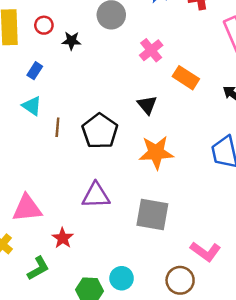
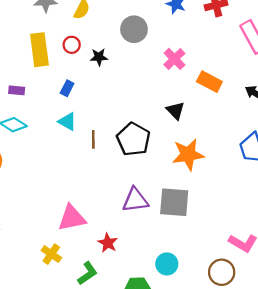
gray square: (152, 215) -> (174, 202), moved
cyan circle: (122, 278) -> (167, 264), moved

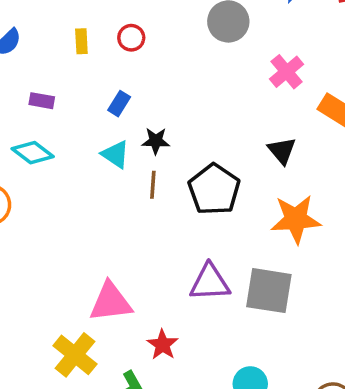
yellow rectangle: (39, 50) -> (81, 41), size x0.5
black star: (99, 57) -> (156, 141), moved
yellow cross: (51, 254) -> (75, 355), size x1.4

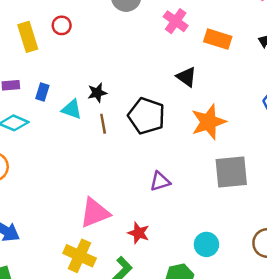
yellow rectangle: (81, 41) -> (28, 37), size x1.6
blue rectangle: (119, 104) -> (42, 92), moved
purple triangle: (210, 283) -> (160, 181), size x0.7
gray square: (269, 291) -> (231, 172), moved

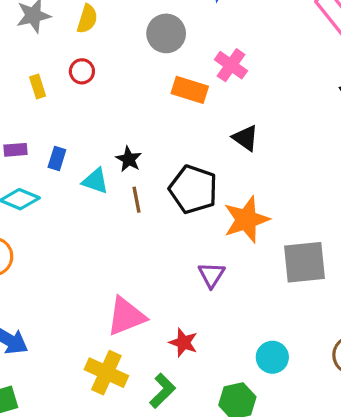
yellow rectangle: (28, 37) -> (38, 86), size x0.6
orange rectangle: (218, 39) -> (190, 90), moved
black star: (97, 93) -> (129, 159), turned -30
orange star: (209, 122) -> (246, 220), moved
purple triangle: (160, 181) -> (211, 275), turned -40

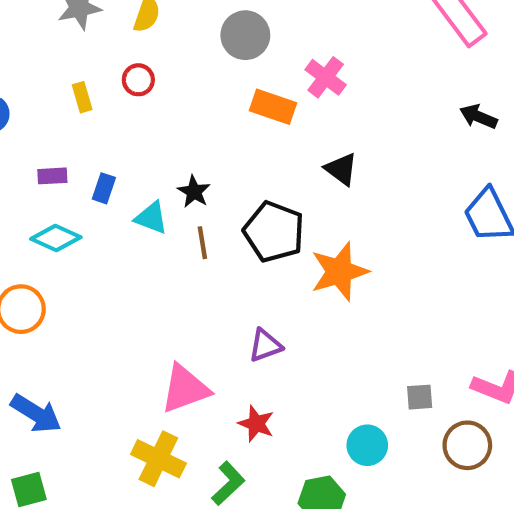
gray square: (304, 262) -> (420, 397), moved, size x0.5
purple triangle: (211, 275) -> (265, 345), moved, turned 36

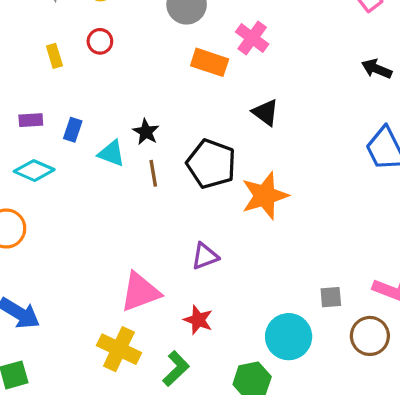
cyan circle: (367, 445) -> (289, 337), size x1.4

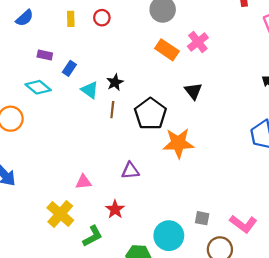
pink triangle: (140, 292) -> (84, 182), size x0.6

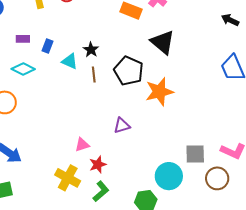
black triangle: (193, 91) -> (163, 42), size x1.5
red star: (115, 209) -> (98, 165), moved, turned 30
gray square: (202, 218) -> (195, 154), size x1.5

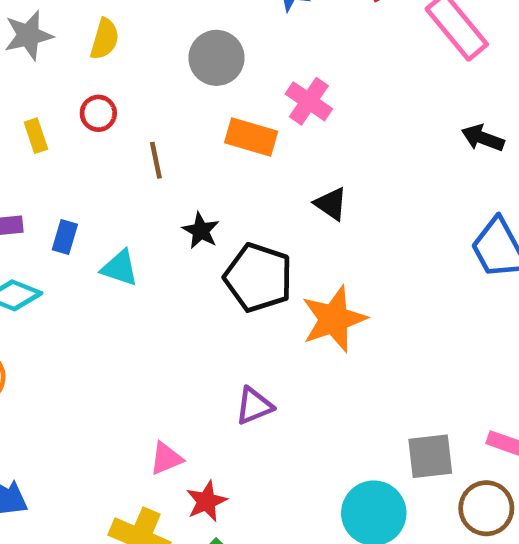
black triangle: (163, 42) -> (331, 204), size x0.6
black star: (91, 50) -> (201, 231), moved
brown line: (94, 75) -> (156, 160), moved

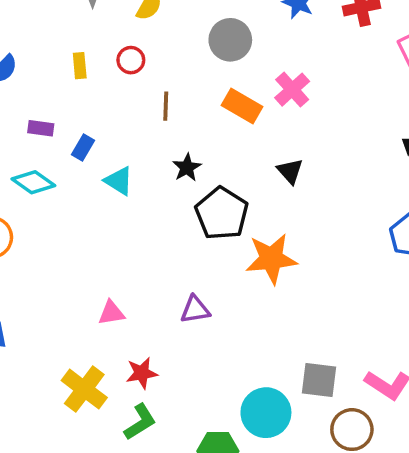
pink triangle: (166, 458) -> (111, 313), moved

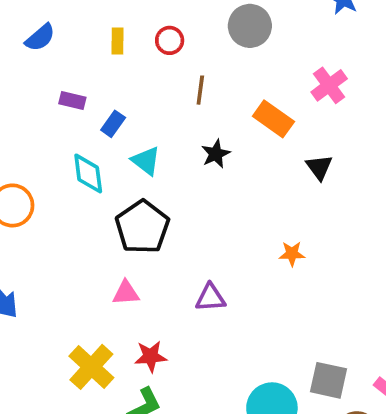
gray circle: (230, 40) -> (250, 26), moved
orange rectangle: (242, 106) -> (273, 119), moved
cyan diamond: (33, 182) -> (88, 174), moved, turned 42
black pentagon: (222, 213) -> (142, 227), moved
orange star: (271, 259) -> (292, 254), size x0.5

